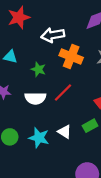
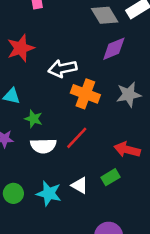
green star: (38, 69) -> (34, 119), moved

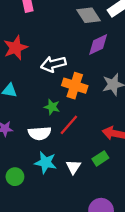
green star: (34, 119) -> (52, 107), moved
white triangle: (80, 185) -> (73, 167), turned 35
cyan star: (49, 193) -> (46, 163), moved

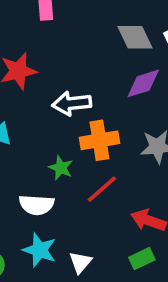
orange cross: (75, 86) -> (99, 140), turned -35
red line: (69, 125) -> (102, 189), moved
green rectangle: (100, 158) -> (142, 259), moved

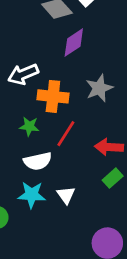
orange cross: (99, 140) -> (53, 96), turned 32
white semicircle: (37, 205) -> (38, 161), moved

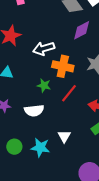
white semicircle: (38, 161) -> (34, 111), moved
cyan star: (32, 195) -> (40, 147), moved

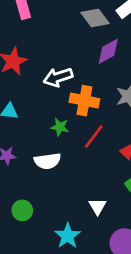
white triangle: (64, 136) -> (98, 206), moved
cyan star: (40, 147) -> (68, 236), moved, turned 30

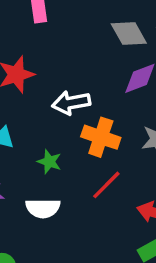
green star: (60, 127) -> (49, 162), moved

